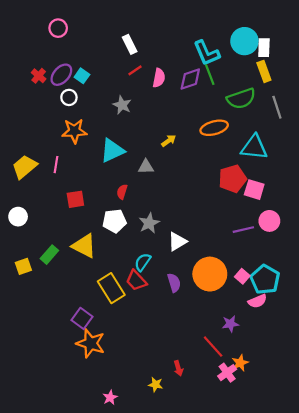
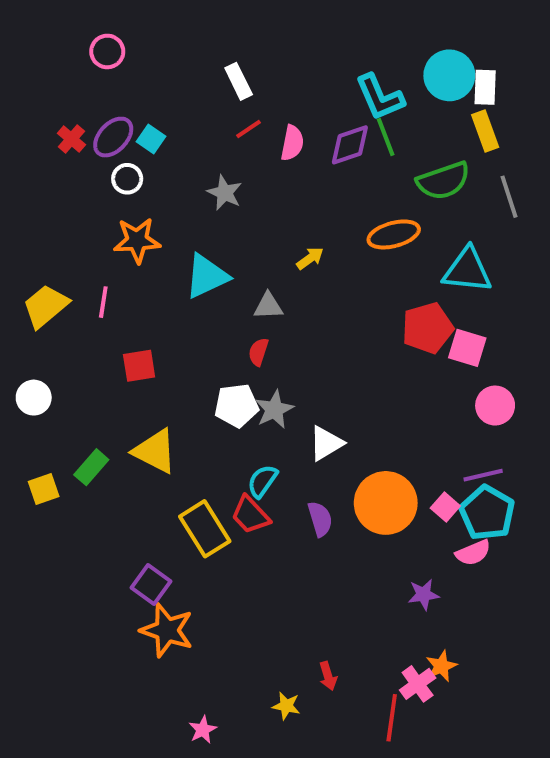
red semicircle: (122, 192) -> (258, 352), moved
white pentagon: (114, 221) -> (237, 406), moved
purple line: (243, 230) -> (483, 475), moved
red line: (213, 347) -> (392, 718), moved, turned 50

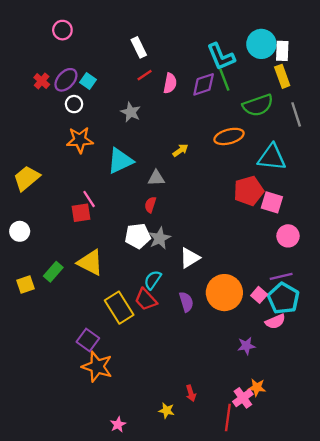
pink line: (103, 302) -> (89, 199), moved, turned -42
orange star: (441, 666) -> (257, 387), turned 30

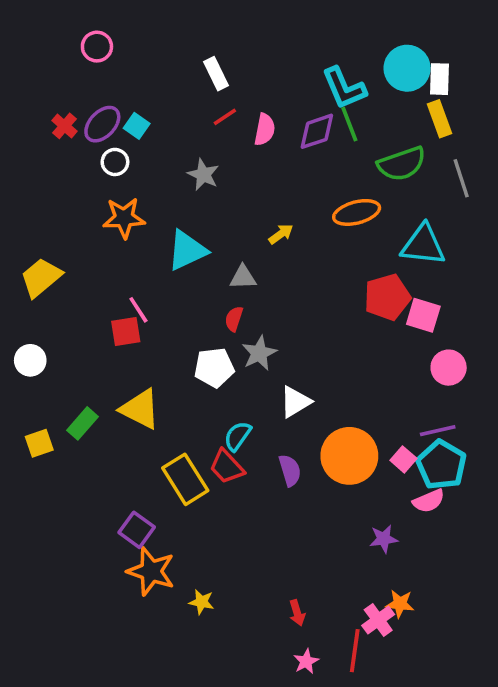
gray star: (160, 238) -> (259, 353), moved
yellow star: (167, 411) -> (202, 602), moved
pink star: (118, 424) -> (306, 661), moved

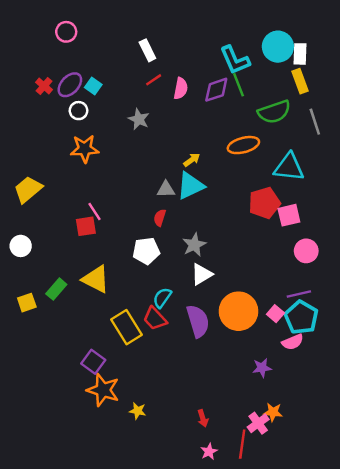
cyan triangle: (187, 250) -> (191, 186), moved
pink square: (423, 315) -> (289, 215), turned -30
gray star: (259, 353) -> (194, 245), moved
purple semicircle: (290, 470) -> (198, 321), size x1.5

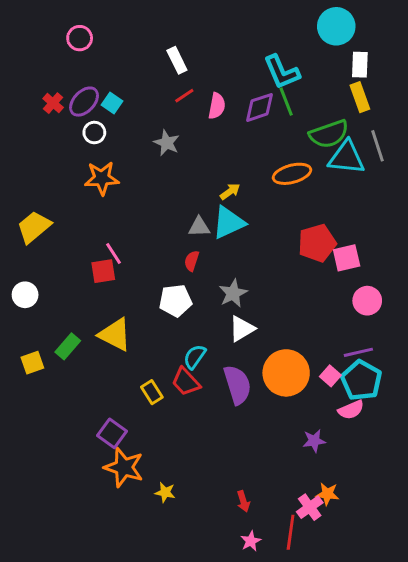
cyan circle: (278, 47) -> (336, 26), moved
cyan triangle: (289, 167) -> (347, 158), moved
yellow rectangle: (127, 327) -> (152, 392), size x0.6

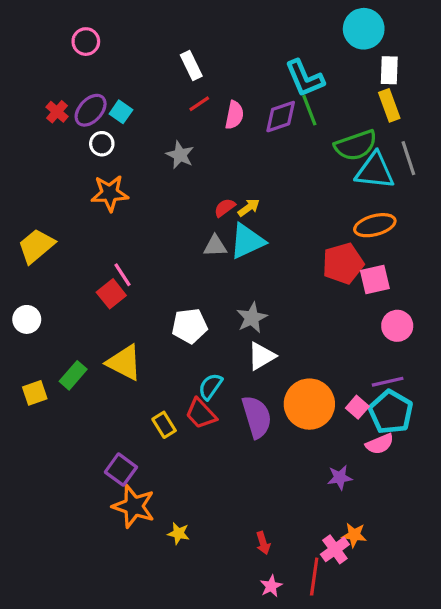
orange ellipse: (292, 174) -> (375, 225), moved
red semicircle: (192, 261) -> (225, 208), moved, turned 36
red square: (103, 271) -> (111, 294), turned -30

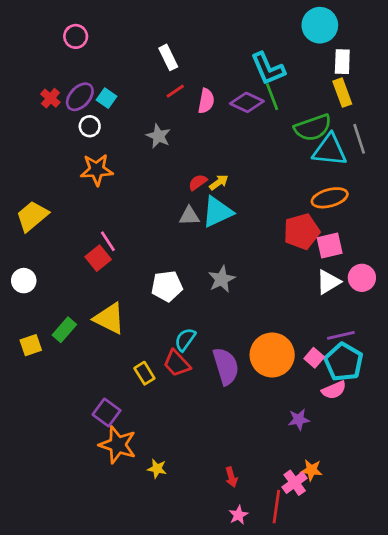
purple diamond: (281, 117) -> (247, 102), turned 44
pink circle: (397, 326) -> (362, 278), moved
white triangle: (261, 356) -> (328, 282), moved

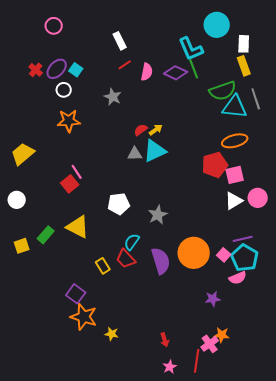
cyan circle: (320, 25) -> (217, 25), moved
gray star: (222, 279) -> (158, 215), moved

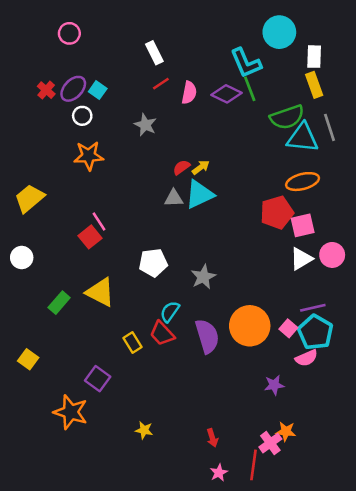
yellow square: (22, 246) -> (28, 359), moved, turned -35
orange star: (84, 317) -> (71, 412), moved

